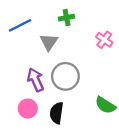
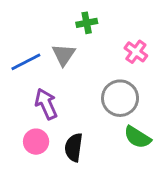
blue line: (20, 25) -> (26, 62), moved
gray circle: (65, 76) -> (120, 98), moved

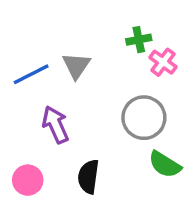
green cross: (87, 23) -> (139, 40), moved
pink circle: (36, 142) -> (28, 180), moved

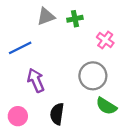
green cross: (139, 40) -> (75, 19), moved
gray triangle: (76, 66) -> (46, 16), moved, turned 36

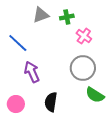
pink cross: (105, 40) -> (84, 36), moved
blue line: (20, 48) -> (18, 43), turned 70

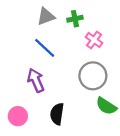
blue line: (18, 43) -> (45, 48), moved

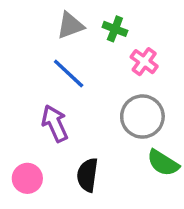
green cross: (75, 19) -> (115, 29), turned 32

